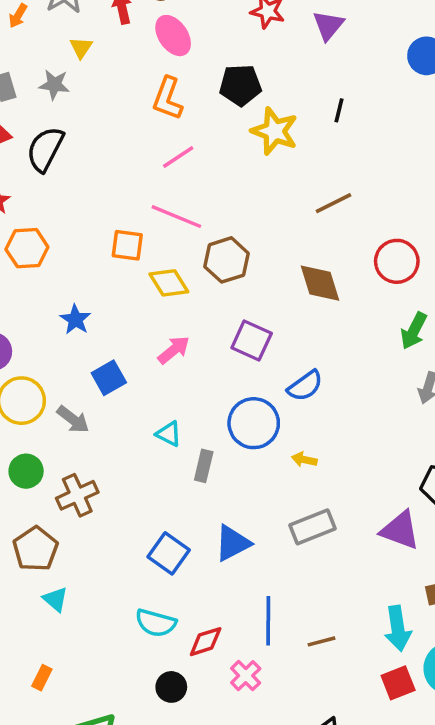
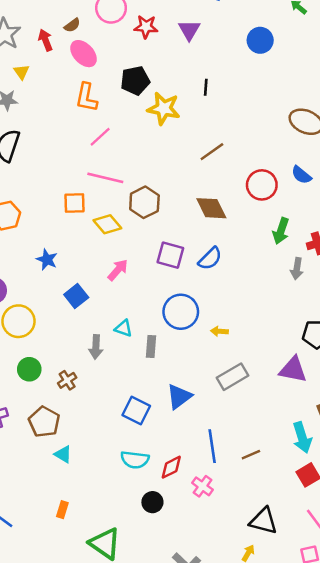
blue semicircle: (305, 386) -> (210, 259), moved
gray arrow: (73, 419) -> (96, 347), moved, turned 65
brown cross: (77, 495) -> (67, 380), size x0.7

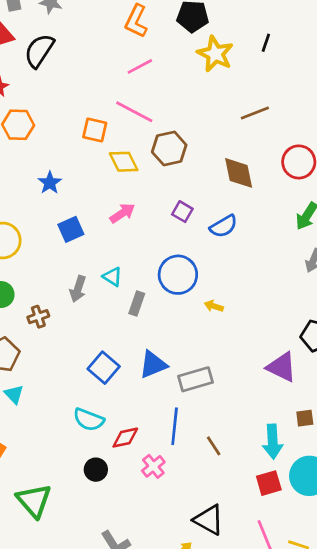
purple square: (170, 255) -> (182, 212), size x0.7
gray rectangle: (232, 377) -> (195, 379), moved
brown line: (251, 455) -> (214, 446), turned 66

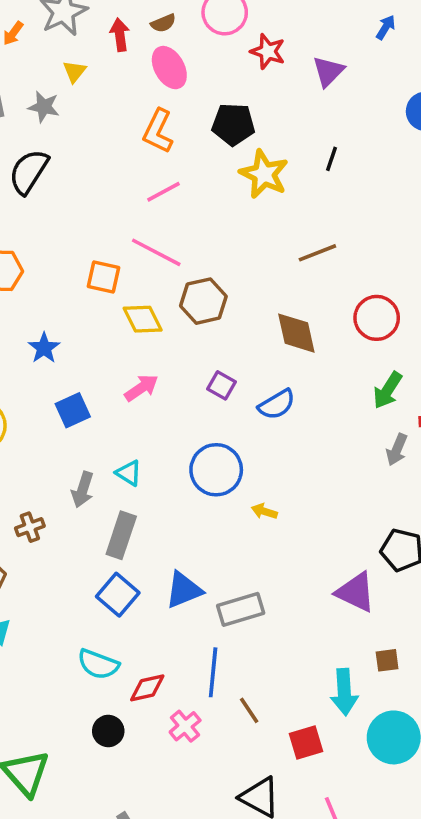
gray rectangle: (137, 304) -> (121, 535), moved, size x1.4
brown line: (214, 446) -> (249, 710), moved
red square: (269, 483) -> (306, 742), moved

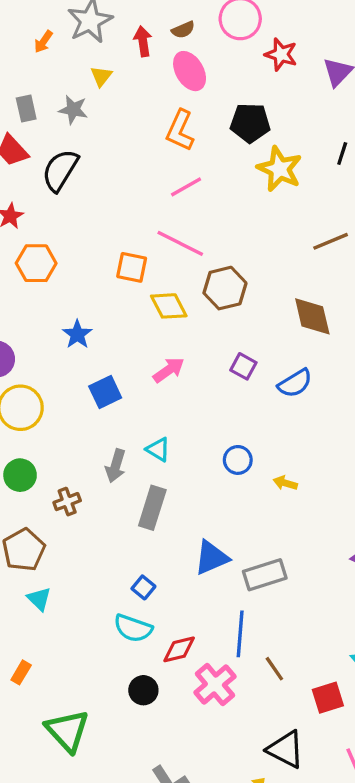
blue circle: (216, 470) -> (238, 460), moved, size x0.6
blue square: (118, 595) -> (143, 587), moved, size x0.6
pink cross: (185, 726) -> (215, 684), size x1.4

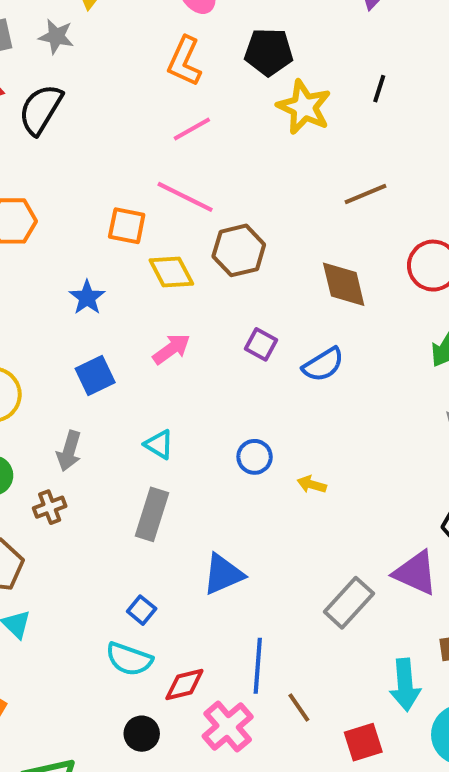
blue star: (77, 334) -> (87, 297), moved
gray arrow: (116, 466) -> (69, 451), moved
gray rectangle: (265, 575) -> (349, 603), moved, turned -30

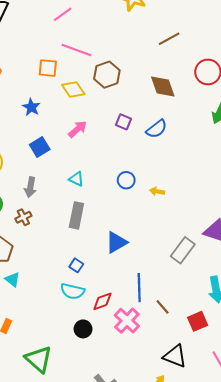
pink line: (192, 129) -> (63, 14), moved

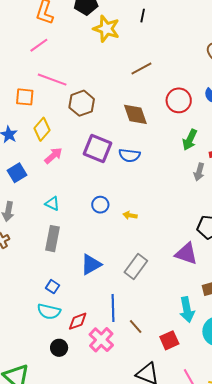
yellow diamond: (73, 89) -> (42, 129), moved, turned 75
purple square: (123, 122) -> (98, 149), size x1.8
blue semicircle: (157, 129) -> (129, 155), turned 45
gray rectangle: (183, 250) -> (136, 266), moved

